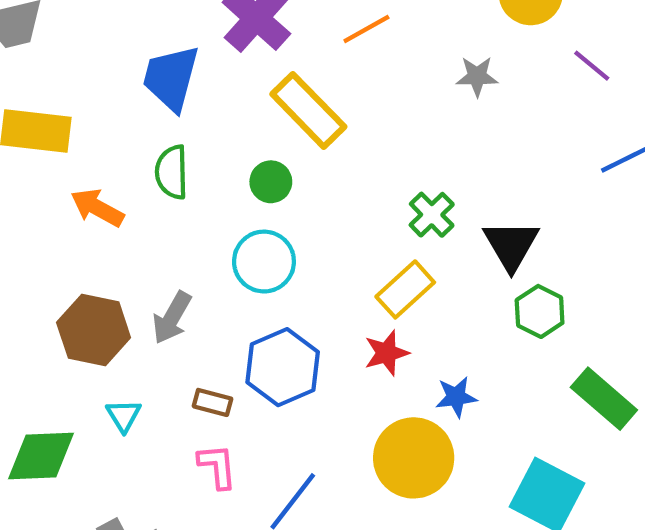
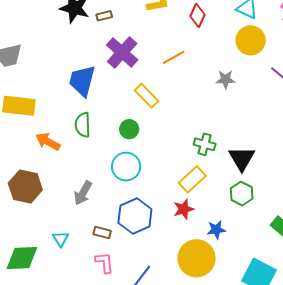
yellow rectangle: (308, 110) -> (147, 96), size x0.7
green cross: (432, 215) -> (205, 144), turned -30
green hexagon: (540, 311) -> (242, 194), moved
brown hexagon: (94, 330) -> (25, 186), moved

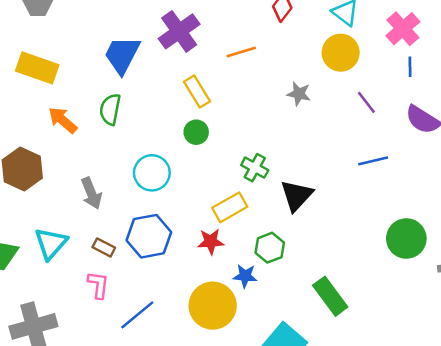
green circle: (129, 129) -> (196, 132), moved
gray arrow: (83, 193) -> (91, 193), turned -65
green hexagon: (242, 194) -> (270, 248), moved
cyan triangle: (61, 239) -> (51, 243), size x1.6

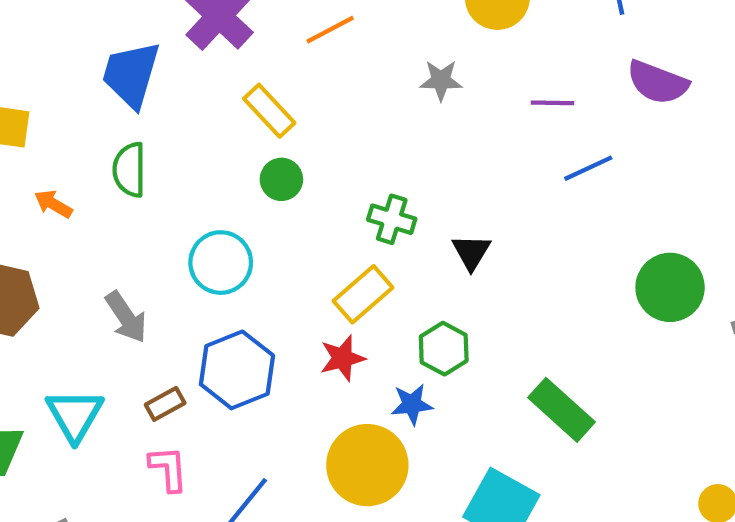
purple line: (366, 102) -> (552, 103), moved, turned -40
orange arrow: (63, 120) -> (53, 204), size x0.7
black triangle: (297, 195) -> (471, 252), size x0.7
brown rectangle: (104, 247) -> (165, 404), turned -45

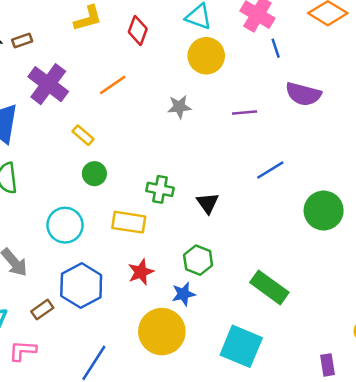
yellow rectangle: (269, 111) -> (83, 135), size x0.7
blue line: (588, 168) -> (270, 170), moved
yellow rectangle: (363, 294) -> (129, 222), moved, turned 56
pink L-shape: (168, 469) -> (23, 351), moved, turned -76

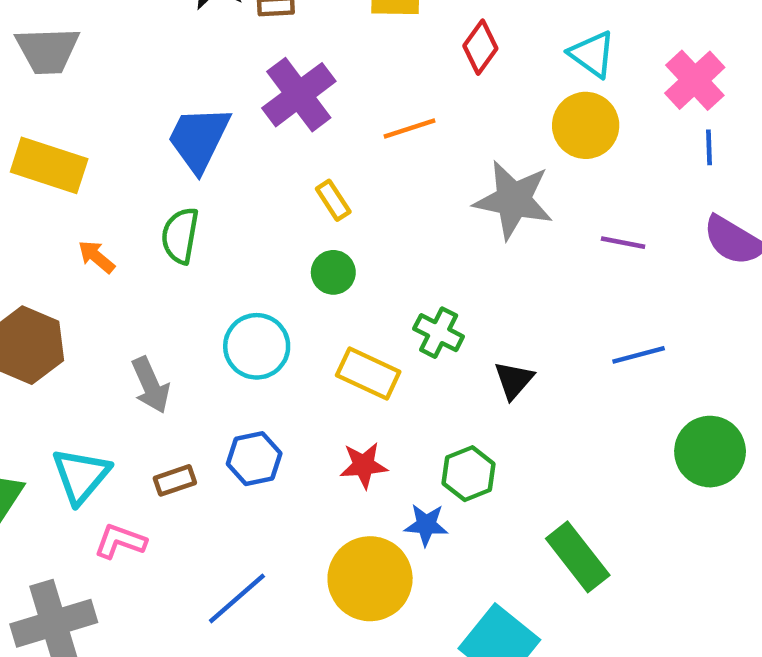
gray star: (179, 107) -> (513, 200), size x1.8
blue hexagon: (81, 286) -> (254, 459), size x0.7

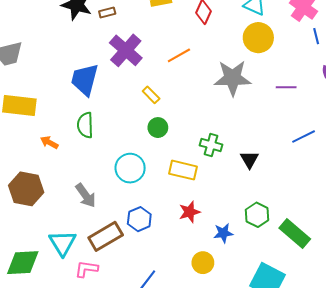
green hexagon: (469, 474) -> (257, 215), moved
brown rectangle: (175, 480) -> (106, 236), size x1.8
yellow circle: (370, 579) -> (203, 263), size x0.6

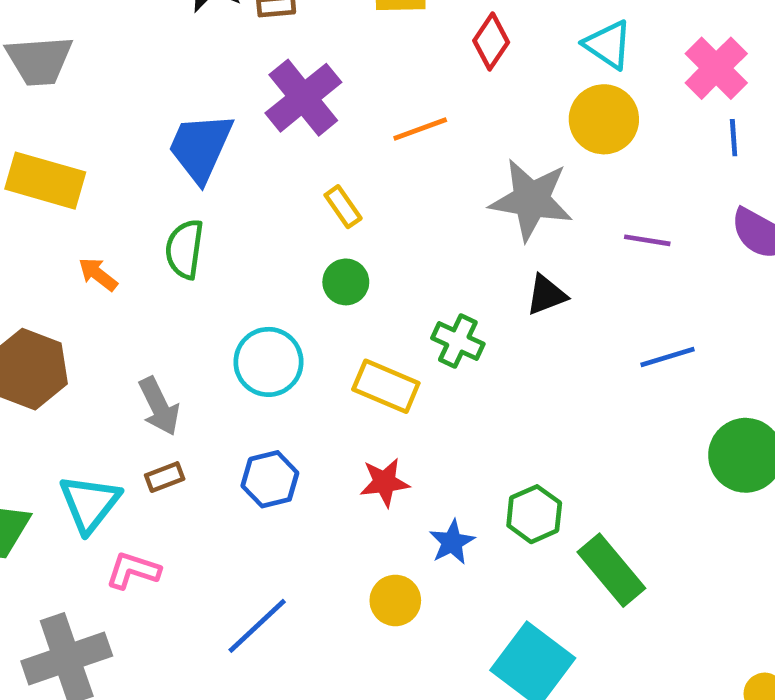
black triangle: (249, 160) -> (546, 295), moved, turned 30
blue star: (223, 233) -> (452, 542), turned -30
brown rectangle: (106, 236) -> (165, 477), moved, size x0.5

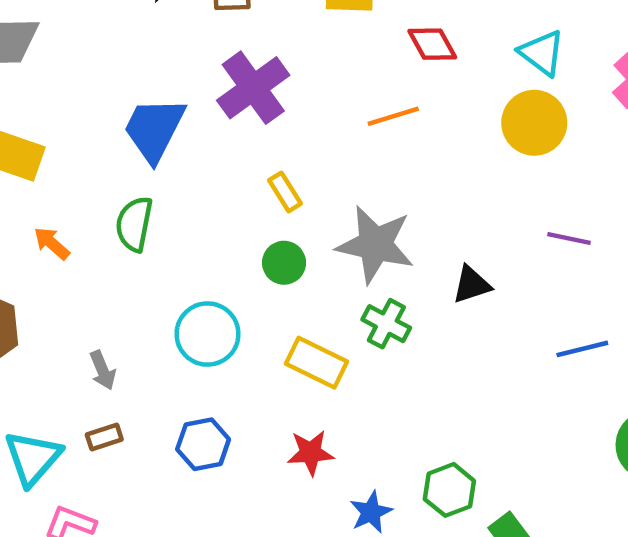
red diamond: (491, 41) -> (432, 44), turned -66
orange line: (420, 129) -> (393, 116), moved
gray star: (531, 200) -> (375, 245), moved
gray arrow: (159, 406) -> (103, 370), size x0.7

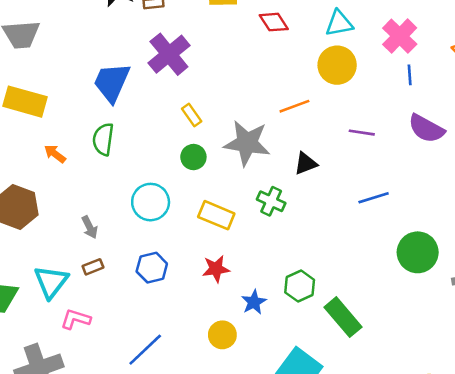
cyan triangle: (542, 53) -> (339, 23), turned -44
orange line: (393, 116) -> (294, 106), moved
green cross: (386, 324) -> (271, 201), moved

